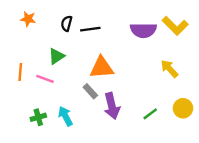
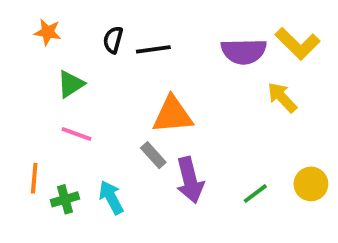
green triangle: (56, 56) -> (71, 84), moved
yellow arrow: (169, 69) -> (282, 97), moved
orange line: (20, 72) -> (34, 178), moved

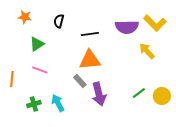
black line: (153, 49) -> (90, 34), moved
orange line: (34, 178) -> (12, 79), moved
green line: (255, 194) -> (139, 93), moved

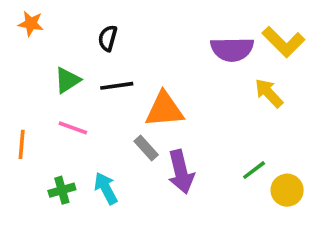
orange star: (25, 17) -> (31, 24), moved
black line: (90, 34) -> (117, 86), moved
yellow circle: (162, 96) -> (287, 190), moved

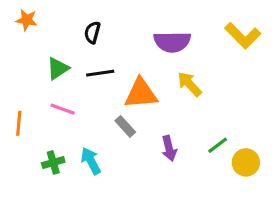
purple semicircle: (232, 49) -> (172, 42), moved
yellow arrow: (269, 93) -> (189, 84), moved
purple arrow: (181, 172) -> (169, 148), moved, size x0.7

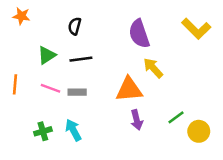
purple semicircle: (172, 42) -> (139, 34), turned 72
orange triangle: (141, 94) -> (129, 90), moved
orange line: (19, 123) -> (15, 84), moved
gray rectangle: (125, 126) -> (77, 92), moved, turned -48

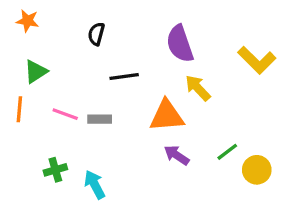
yellow L-shape: (196, 29) -> (257, 60), moved
green triangle: (47, 55) -> (36, 72), moved
black line: (81, 59) -> (124, 76), moved
purple arrow: (137, 120) -> (177, 155), turned 138
cyan arrow: (73, 130) -> (95, 185), moved

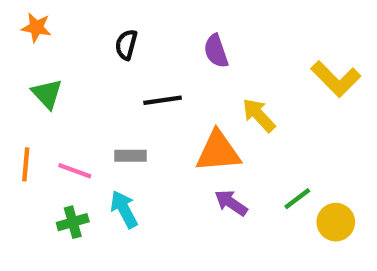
purple semicircle: (180, 44) -> (216, 51), moved, size x0.7
green triangle: (36, 72) -> (47, 94), turned -40
orange line: (19, 109) -> (26, 164), moved
pink line: (65, 114) -> (75, 171), moved
cyan arrow: (95, 185) -> (124, 209), moved

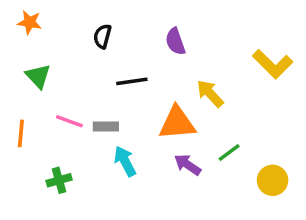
pink line: (75, 171) -> (69, 121), moved
green line: (297, 199) -> (229, 153), moved
cyan arrow: (124, 209) -> (125, 161), moved

